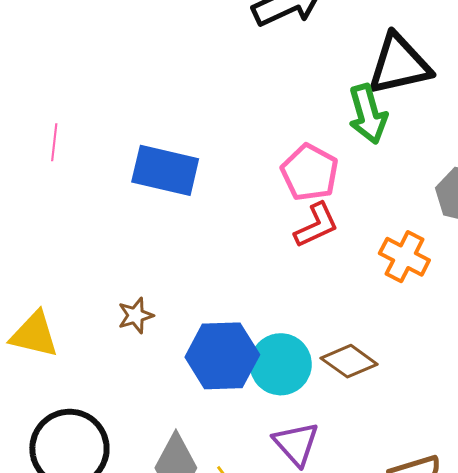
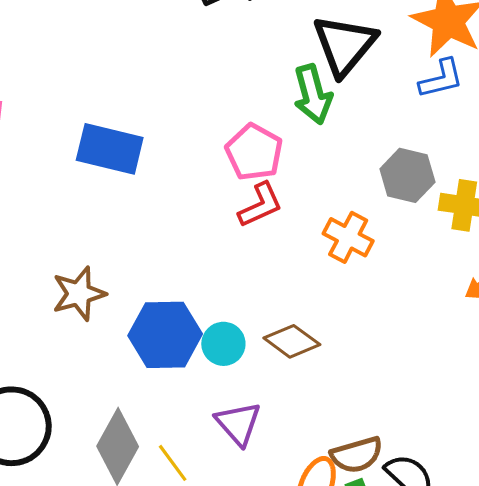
black triangle: (399, 64) -> (345, 45), turned -38
brown star: (136, 315) -> (79, 294), size x1.5
cyan circle: (281, 364) -> (223, 344), size x0.7

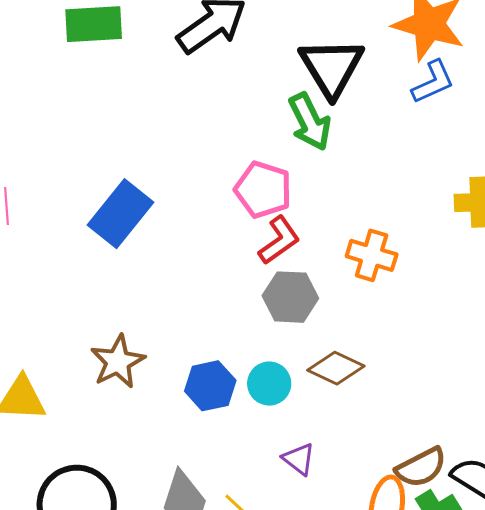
blue rectangle: (110, 149) -> (121, 214), turned -54
gray hexagon: (407, 175) -> (290, 297), moved
blue hexagon: (165, 335) -> (210, 386), size x0.7
purple triangle: (238, 423) -> (299, 459), size x0.7

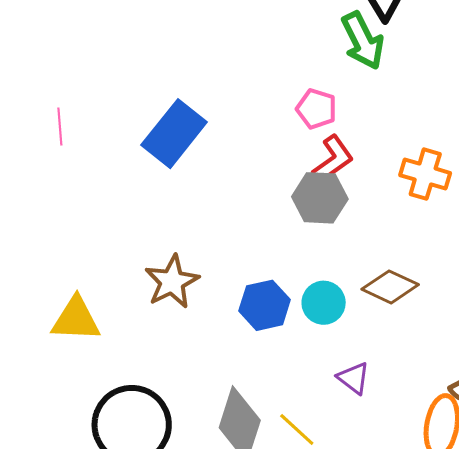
pink pentagon: (263, 190) -> (316, 109), size x0.7
gray hexagon: (290, 297) -> (320, 198), moved

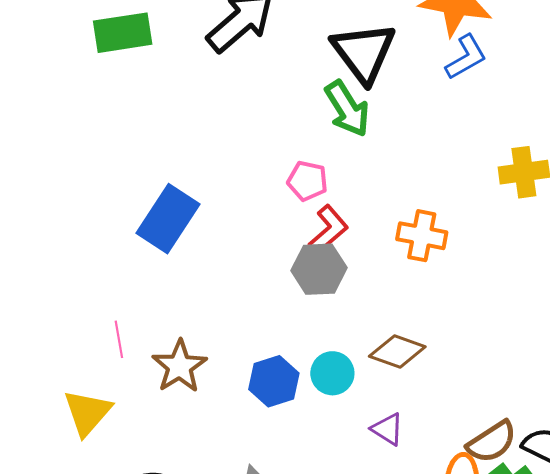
pink line: (60, 127) -> (119, 339), moved
yellow triangle: (76, 319) -> (87, 413), turned -46
purple triangle: (354, 378) -> (387, 429), moved

